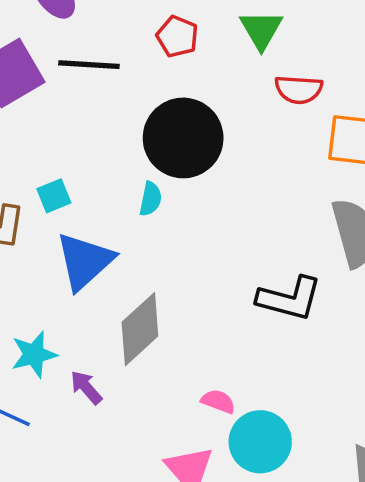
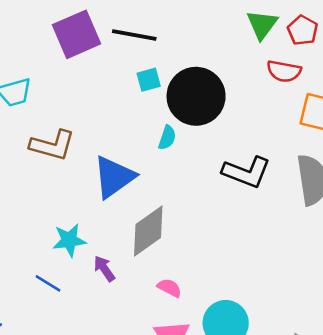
red pentagon: (177, 37) -> (303, 30), moved
cyan square: (54, 196) -> (149, 80), moved
black L-shape: (290, 299) -> (247, 172), moved
pink semicircle: (218, 401) -> (169, 288), moved

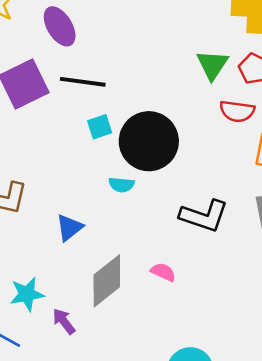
cyan semicircle: (167, 138) -> (121, 185), turned 80
blue triangle: (114, 177) -> (69, 228), size x0.6
pink semicircle: (169, 288) -> (163, 272), moved

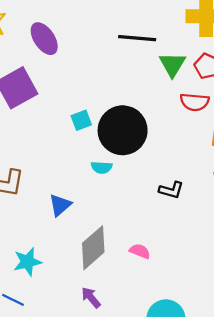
black line: (83, 82) -> (137, 38), moved
black L-shape: (204, 216) -> (171, 190), size x0.6
pink semicircle: (163, 272) -> (140, 251), moved
purple arrow: (64, 321) -> (91, 297), moved

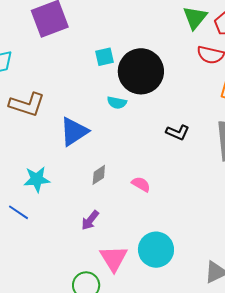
blue triangle: (60, 205) -> (74, 132), size x1.4
gray diamond: (93, 248) -> (99, 175), size x0.5
purple arrow: (91, 297) -> (90, 220), turned -110

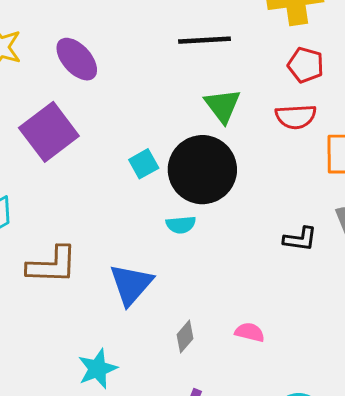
green triangle: (195, 18) -> (223, 106), moved
black L-shape: (178, 132) -> (300, 239), moved

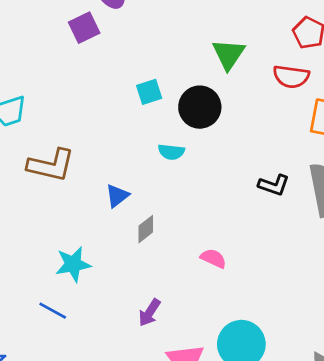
purple square: (49, 132) -> (84, 28), moved, size x0.6
black circle: (202, 170) -> (200, 107), size x0.7
blue triangle: (131, 284) -> (117, 196), size x0.6
gray diamond: (185, 337) -> (146, 229), moved

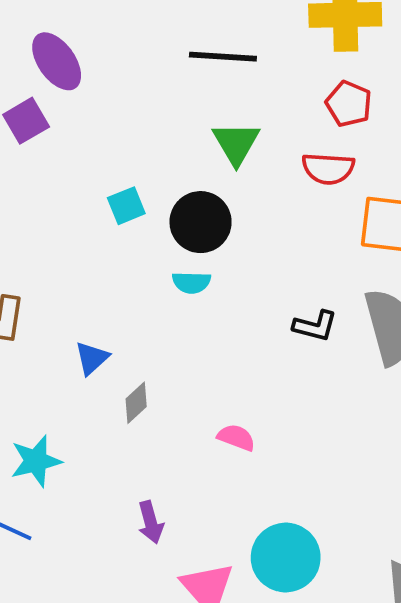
cyan semicircle: (171, 152) -> (191, 282), moved
purple arrow: (150, 313) -> (151, 522), turned -44

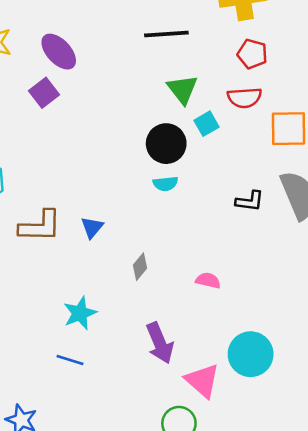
cyan square: (126, 206) -> (206, 124), moved
blue triangle: (92, 358) -> (92, 227), moved
purple arrow: (151, 522) -> (160, 343), size x1.5

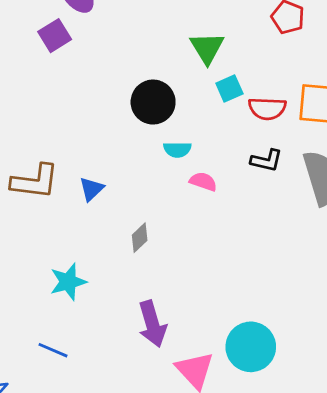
red semicircle: (244, 98) -> (267, 108), moved
black circle: (166, 144) -> (153, 102), moved
black L-shape: (250, 201) -> (266, 160), moved
pink semicircle: (208, 280) -> (203, 182), moved
blue line: (70, 360) -> (53, 350), moved

